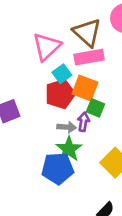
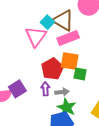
cyan square: (62, 74) -> (47, 22), moved
purple arrow: (83, 122) -> (45, 89), moved

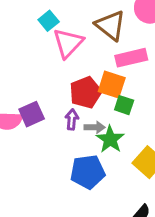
cyan square: (47, 22) -> (49, 21), moved
pink rectangle: (68, 38) -> (131, 58), moved
green star: (67, 108) -> (110, 139), moved

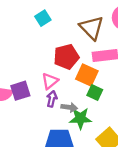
pink triangle: (68, 43) -> (50, 81), moved, size x0.7
red pentagon: (85, 92) -> (66, 57), moved
green star: (110, 139) -> (80, 118), turned 30

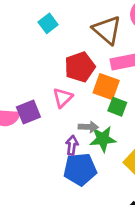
purple arrow: (52, 99) -> (72, 145), moved

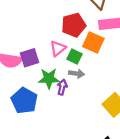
green square: (117, 107) -> (75, 56), moved
green star: (103, 139) -> (49, 78), moved
blue pentagon: (80, 169) -> (24, 101), moved, turned 30

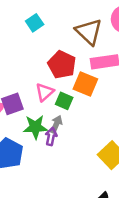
red pentagon: (74, 25) -> (62, 65), turned -30
gray arrow: (76, 74) -> (56, 124), moved, turned -72

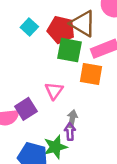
red pentagon: (62, 65) -> (61, 30), moved
green square: (64, 101) -> (70, 50), moved, size x1.5
green star: (35, 127) -> (55, 147), moved

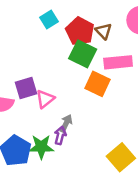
brown triangle: (83, 23) -> (103, 31), size x0.6
pink triangle: (54, 91) -> (45, 99), moved
purple square: (26, 109) -> (26, 88), moved

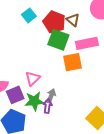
orange square: (97, 84) -> (73, 62), turned -30
purple square: (26, 88) -> (15, 95), moved
green star: (41, 147) -> (34, 101), moved

